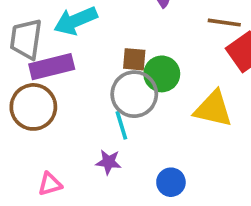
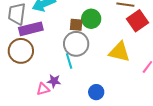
green circle: (162, 74) -> (91, 19), moved
purple star: (109, 162) -> (54, 81), moved
pink triangle: (50, 184) -> (43, 89), moved

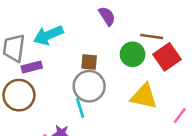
green circle: (91, 19) -> (133, 54), moved
purple rectangle: (31, 29) -> (32, 67), size x0.7

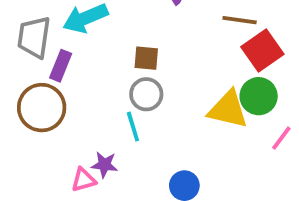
green circle: (133, 54) -> (259, 96), moved
purple rectangle: (32, 67) -> (61, 66), turned -54
gray circle: (89, 86) -> (146, 94), size x0.7

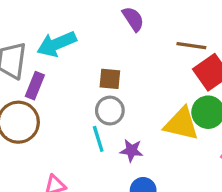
purple star: (104, 165) -> (131, 150), moved

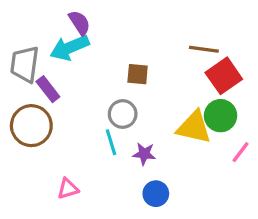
purple semicircle: (133, 19) -> (79, 23), moved
brown square: (110, 79) -> (138, 74), moved
purple rectangle: (35, 86) -> (48, 89), turned -60

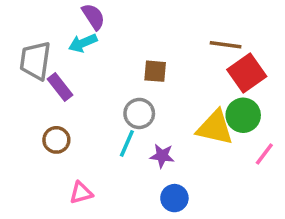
cyan arrow: (70, 48) -> (83, 43), size x0.7
brown circle: (31, 126) -> (56, 140), moved, size x0.6
cyan line: (111, 142) -> (127, 143), turned 40

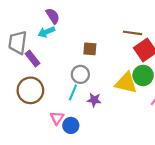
brown circle: (56, 140) -> (30, 90), size x1.6
pink triangle: (81, 193) -> (57, 118), moved, turned -40
blue circle: (174, 198) -> (71, 125), moved

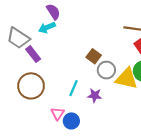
gray trapezoid: (18, 43) -> (18, 38), turned -65
brown square: (90, 49) -> (94, 56), moved, turned 32
gray circle: (80, 74) -> (106, 70), moved

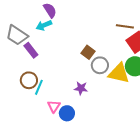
brown circle: (31, 86) -> (29, 80), size x0.7
cyan line: (73, 88) -> (39, 87), moved
purple star: (95, 96) -> (81, 88), moved

